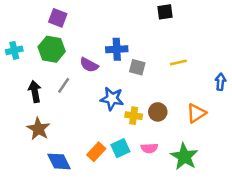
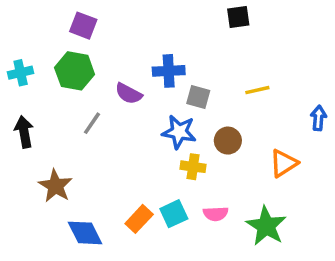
black arrow: (35, 91) -> (24, 132), moved
blue star: (112, 99) -> (179, 132), moved
brown circle: (158, 112) -> (228, 141), moved

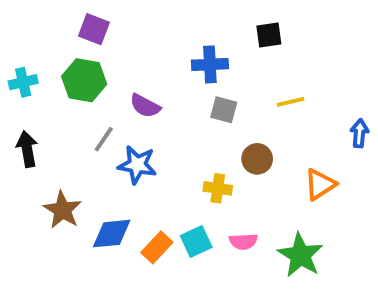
black square: (238, 17) -> (269, 35), moved
blue cross: (169, 71) -> (210, 64), moved
blue star: (179, 132) -> (137, 165), moved
blue diamond: (85, 233) -> (112, 234), moved, turned -69

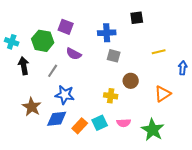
purple square: (94, 29) -> (66, 27), moved
cyan cross: (23, 82) -> (12, 42), turned 32
yellow line: (291, 102) -> (159, 52), moved
black arrow: (27, 149) -> (24, 66), moved
blue star: (137, 165) -> (65, 95), moved

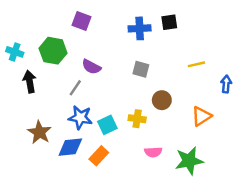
purple square: (66, 27) -> (81, 21), moved
blue cross: (107, 33) -> (140, 28), moved
gray line: (53, 71) -> (75, 88), moved
cyan square: (100, 123) -> (107, 125), moved
green star: (153, 130) -> (189, 161), turned 30

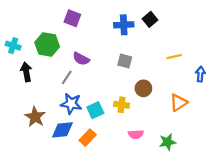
black square: (169, 22) -> (150, 19), turned -32
green star: (189, 161) -> (168, 142), size x0.7

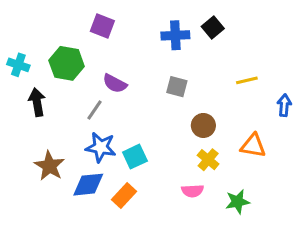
orange triangle: (178, 103) -> (253, 146), turned 42
yellow cross: (122, 105) -> (208, 160), moved, turned 32

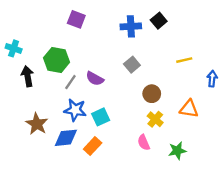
green hexagon: (67, 63) -> (57, 60), moved
purple semicircle: (115, 84) -> (95, 79), moved
gray square: (177, 87) -> (132, 65), turned 35
pink semicircle: (192, 191) -> (144, 142), turned 70

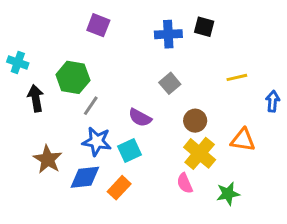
black square: (159, 21) -> (204, 27), turned -35
purple semicircle: (95, 79) -> (140, 118), moved
yellow cross: (155, 119) -> (200, 153), size x1.5

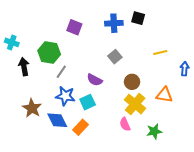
purple square: (98, 25) -> (74, 27), moved
blue diamond: (85, 177) -> (57, 120), turned 70

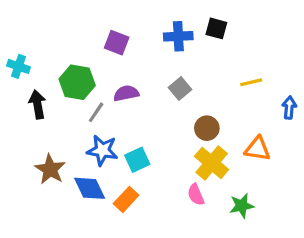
purple semicircle: (95, 80) -> (126, 93), moved, turned 140

